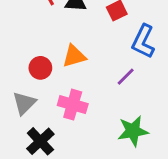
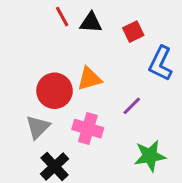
red circle: (40, 68) -> (55, 91), size x1.5
purple line: (126, 77) -> (132, 106), moved

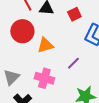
red circle: (55, 91) -> (22, 31), moved

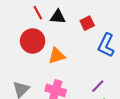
purple line: (73, 63) -> (98, 86), moved

